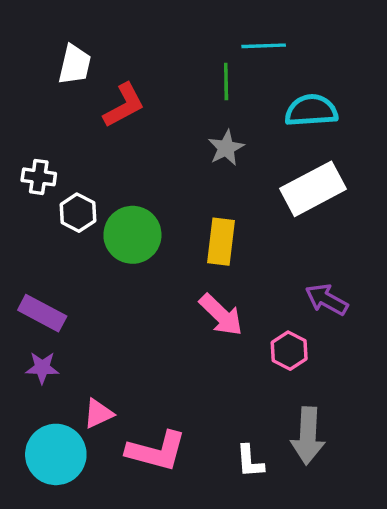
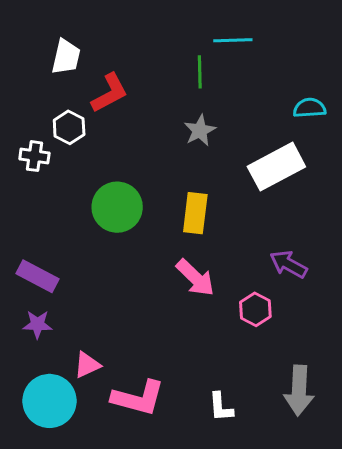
cyan semicircle: (311, 110) -> (309, 108), moved, size x0.7
white hexagon: (78, 213) -> (69, 127), moved
gray arrow: (308, 436) -> (299, 390), moved

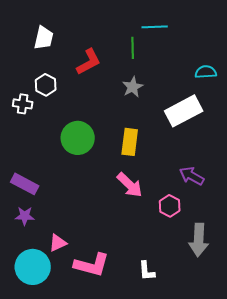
red L-shape: (110, 93) -> (89, 62), moved
gray arrow: (299, 390) -> (199, 240), moved

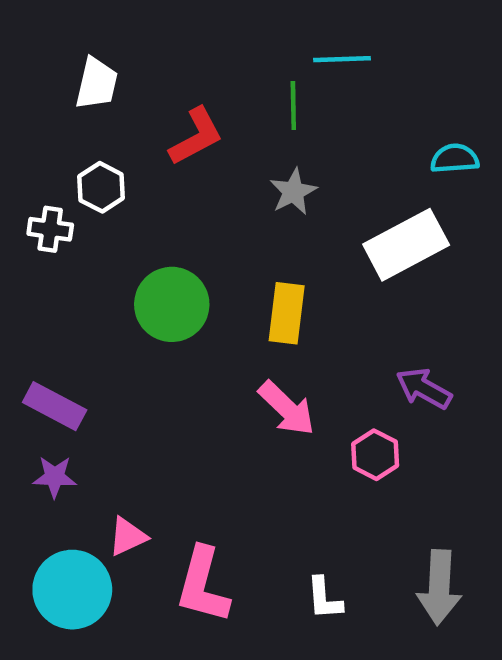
gray arrow: (199, 240) -> (439, 587), moved
pink L-shape: (92, 265) -> (203, 585), turned 90

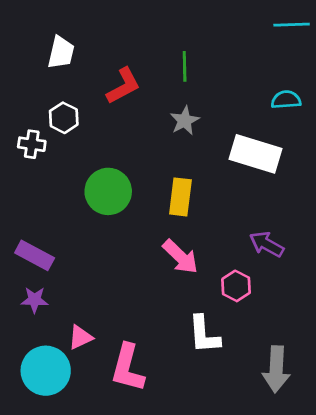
cyan line: (342, 59) -> (292, 25), moved
white rectangle: (406, 245) -> (255, 154), turned 45
white L-shape: (324, 598) -> (204, 335), moved, size x1.4

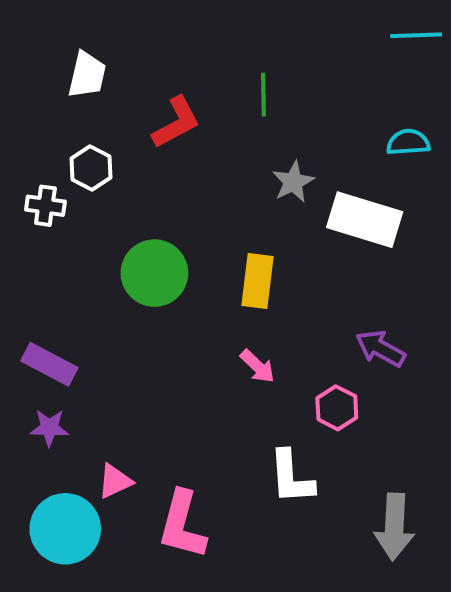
gray star: (185, 121) -> (293, 182), moved
pink arrow: (180, 257) -> (258, 366), size x0.7

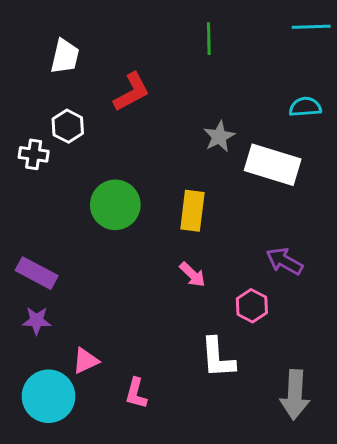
green line: (263, 95) -> (209, 39), moved
pink L-shape: (182, 525) -> (136, 393), size x0.6

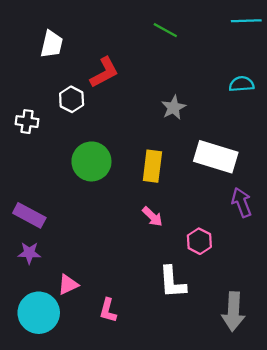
green line: (209, 39) -> (165, 30), turned -60
white hexagon: (68, 126) -> (72, 99), moved
white rectangle: (273, 165) -> (216, 157), moved
purple arrow: (284, 261) -> (242, 202), moved, turned 40

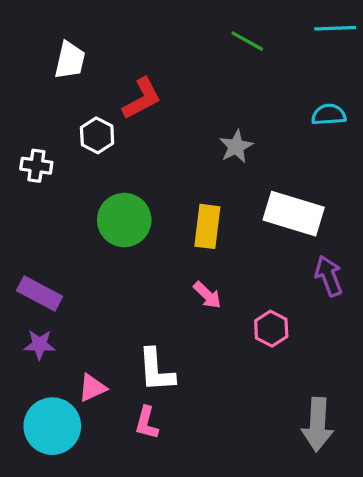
green line: (165, 30) -> (247, 41), moved
white L-shape: (172, 282) -> (156, 370), moved

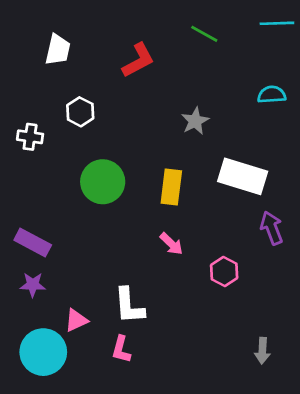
red L-shape: (142, 99) -> (138, 60), moved
gray arrow: (318, 425) -> (262, 351), size x0.6

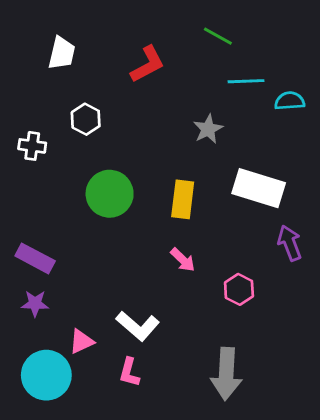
cyan line: (277, 23) -> (246, 81), moved
white L-shape: (129, 306) -> (138, 326), turned -45
gray arrow: (262, 351) -> (226, 374), moved, size x1.8

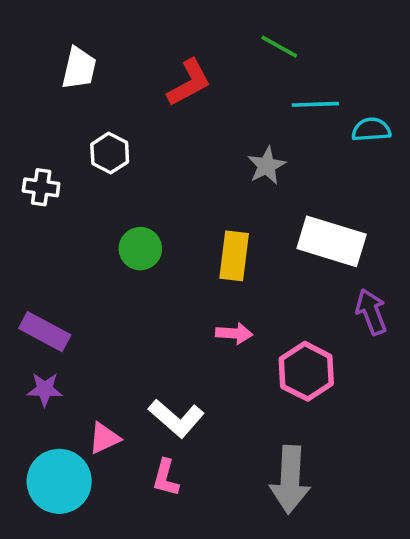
green circle: (110, 194) -> (140, 249), size x0.7
pink arrow: (183, 260) -> (234, 333), turned -40
pink hexagon: (239, 289) -> (306, 371), size x1.4

